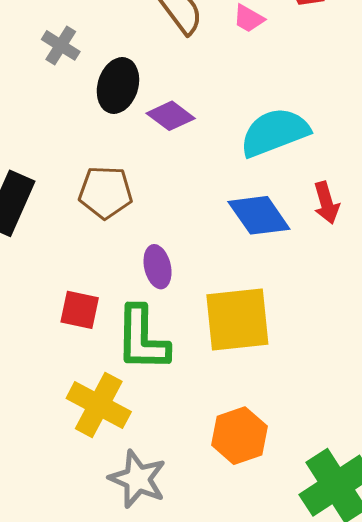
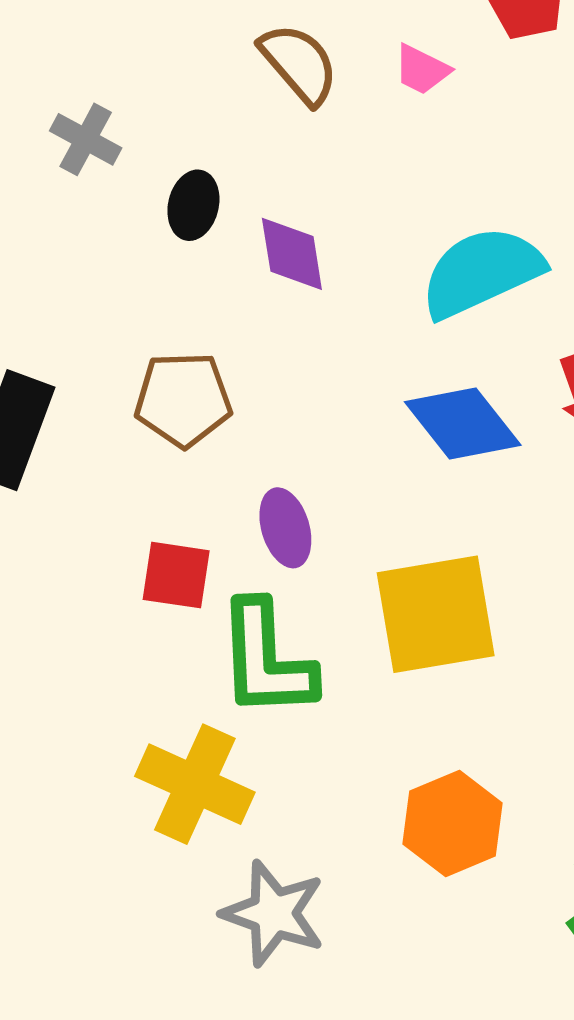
black ellipse: (118, 85) -> (193, 205), size x0.7
purple diamond: (171, 116) -> (292, 254), turned 48
red square: (80, 310) -> (176, 575), moved

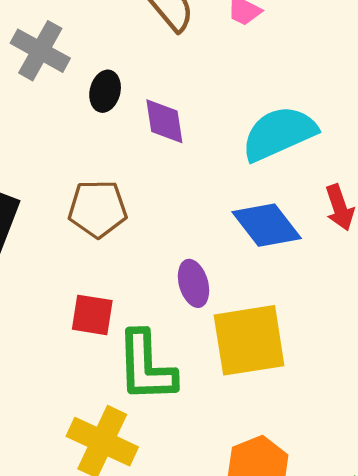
gray cross: (86, 139) -> (40, 51), size x1.4
purple ellipse: (285, 528) -> (194, 283), moved

